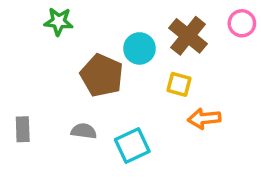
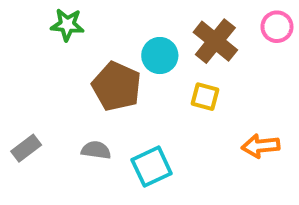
orange arrow: (204, 119) -> (261, 146), moved
gray rectangle: (23, 129) -> (26, 148), turned 55

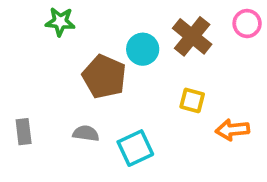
yellow square: (205, 97) -> (192, 100), moved
gray rectangle: (26, 148) -> (24, 132), turned -60

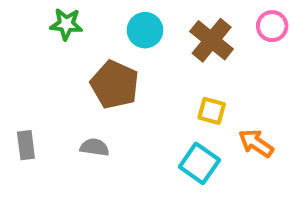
cyan circle: (143, 49) -> (145, 30), moved
orange arrow: (232, 130) -> (256, 143), turned 40
cyan square: (135, 148) -> (199, 163), moved, turned -30

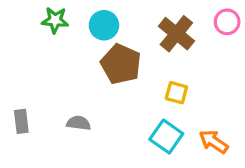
cyan circle: (145, 30) -> (104, 25), moved
brown pentagon: (115, 85) -> (121, 64), moved
orange arrow: (256, 143) -> (214, 142), moved

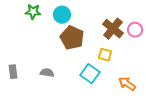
pink circle: (227, 22) -> (135, 30), moved
brown cross: (176, 34) -> (113, 29), moved
cyan square: (166, 137) -> (90, 74), moved

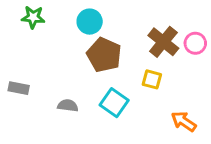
green star: (33, 12) -> (33, 17), moved
gray rectangle: (13, 72) -> (19, 88), moved, turned -72
cyan square: (90, 74) -> (114, 103), moved

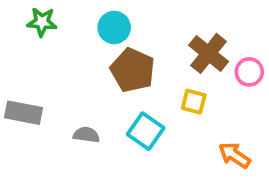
pink circle: (195, 43) -> (249, 72), moved
gray rectangle: (19, 88) -> (23, 113), size x1.4

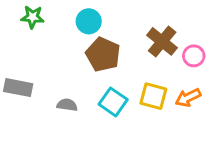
yellow square: (194, 102) -> (153, 96), moved, size x1.4
orange arrow: (234, 155) -> (188, 98), moved, turned -60

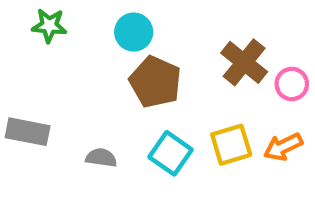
yellow square: (153, 96) -> (231, 145), turned -32

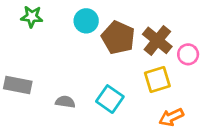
brown pentagon: (155, 82) -> (118, 38), moved
yellow square: (231, 145) -> (157, 79), moved
orange arrow: (283, 147) -> (171, 117), moved

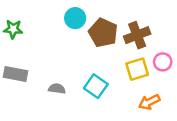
green star: (32, 17) -> (13, 29), moved
brown cross: (157, 40) -> (137, 35), turned 30
pink circle: (188, 54) -> (163, 62), moved

